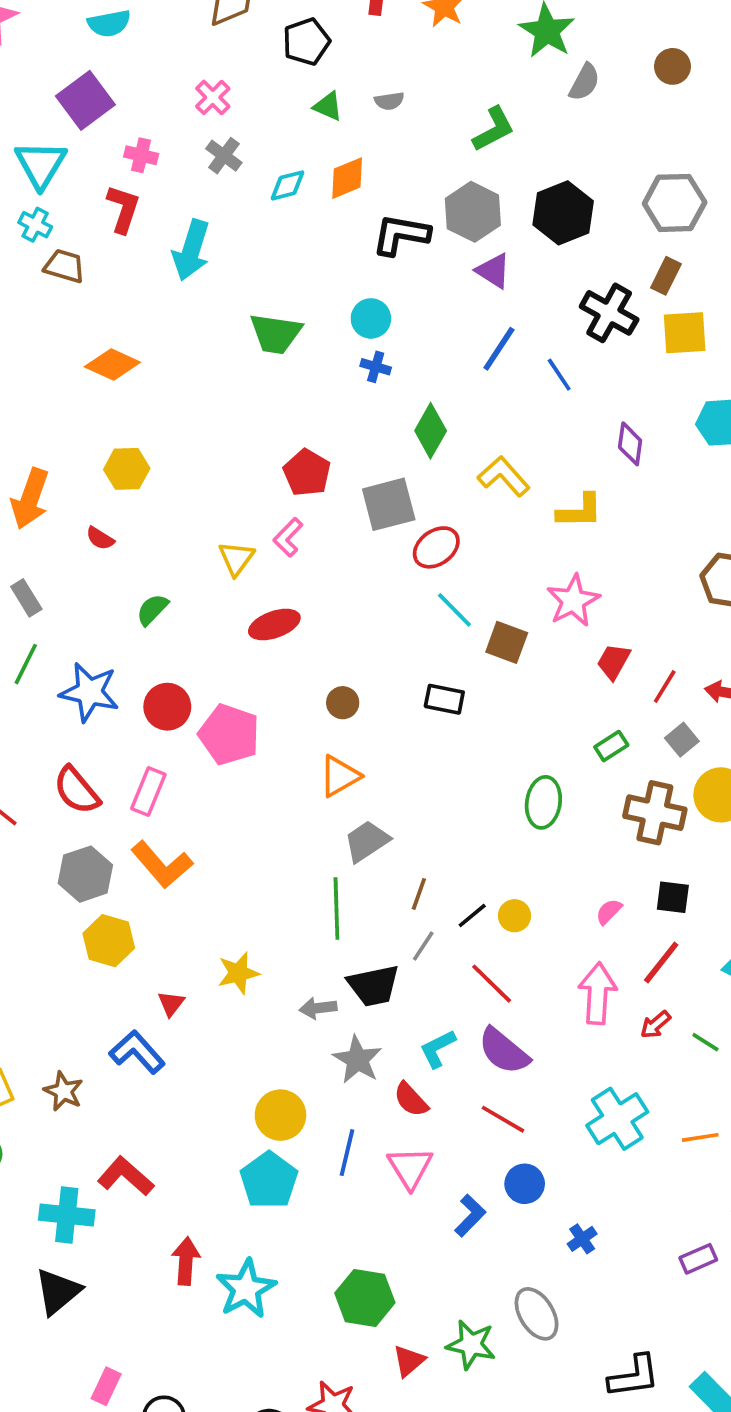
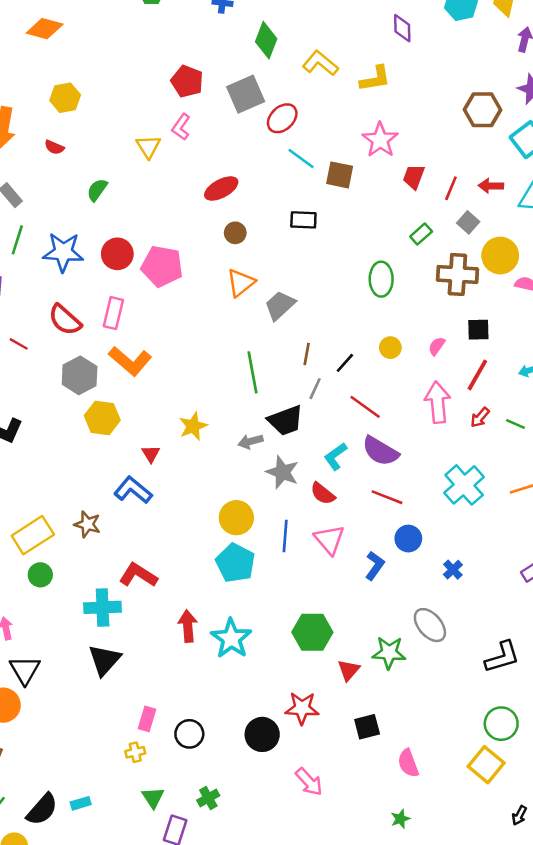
red ellipse: (274, 625) -> (221, 189), moved
gray trapezoid: (367, 841) -> (280, 305), moved
yellow circle: (514, 916) -> (390, 348), moved

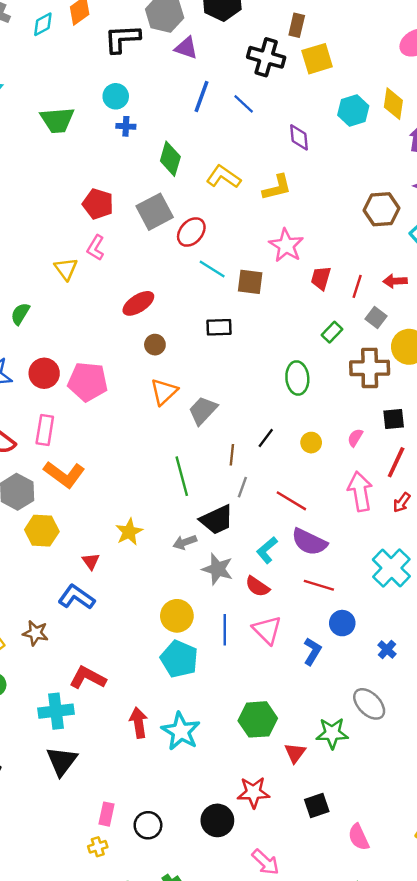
black line: (345, 363) -> (266, 438), moved

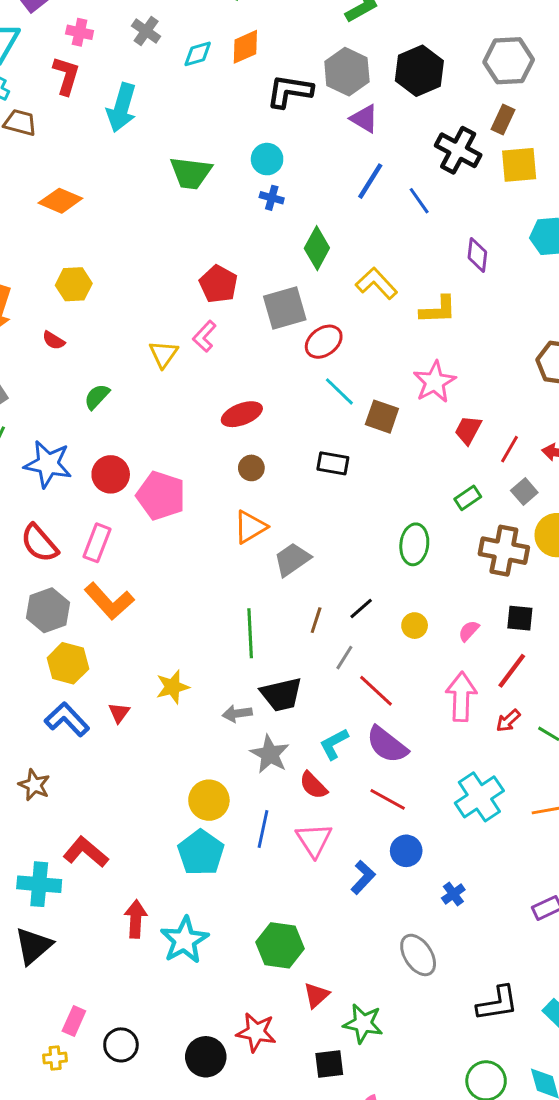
gray line: (242, 487) -> (344, 658), moved
blue L-shape: (76, 597) -> (67, 719), moved
green star: (332, 733) -> (363, 1023), moved

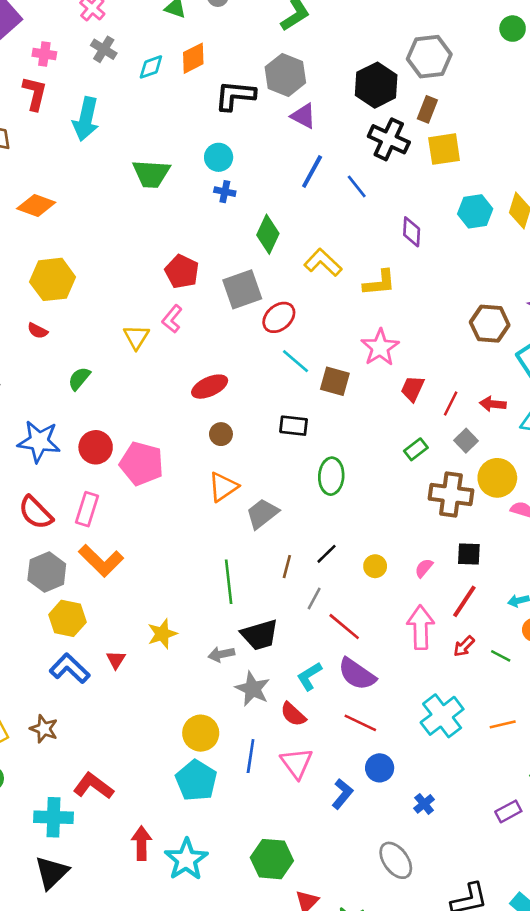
black hexagon: (419, 71) -> (376, 85), moved
yellow hexagon: (74, 284) -> (53, 279), size x1.4
green ellipse: (414, 544) -> (331, 476), moved

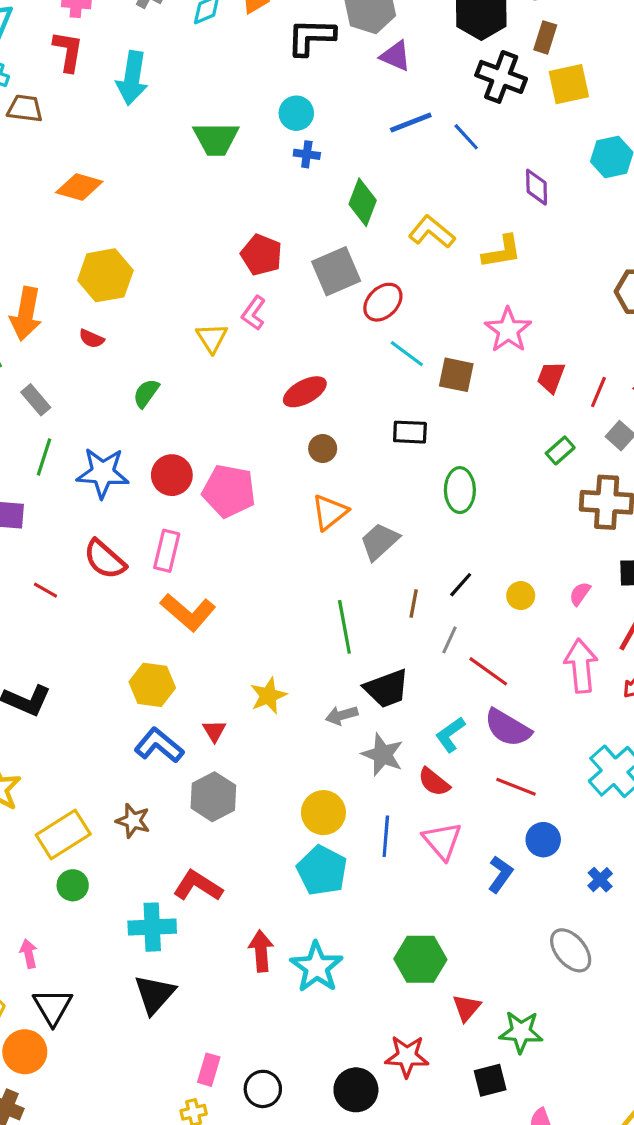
blue line: (312, 171) -> (411, 122), turned 44
gray hexagon: (47, 572) -> (213, 797), moved

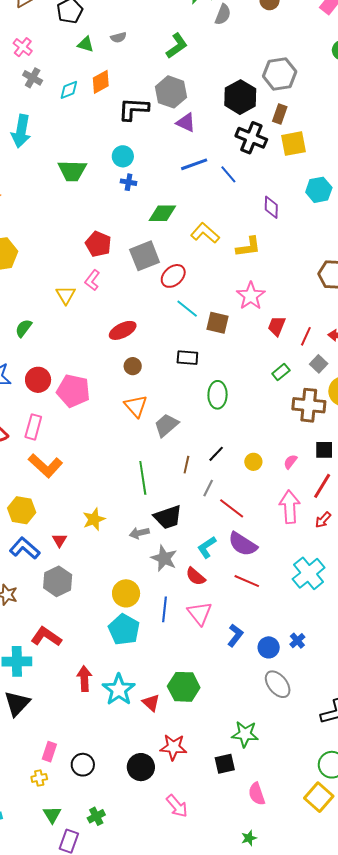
green diamond: (363, 202) -> (162, 213), turned 68
orange triangle: (330, 512) -> (136, 406), turned -35
blue circle: (543, 840) -> (269, 647), moved
red triangle: (467, 1008) -> (151, 703), moved, turned -30

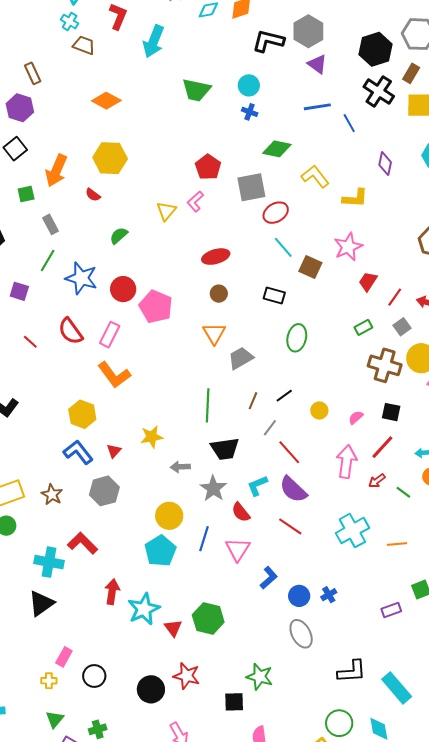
gray arrow: (139, 533) -> (180, 467), moved

